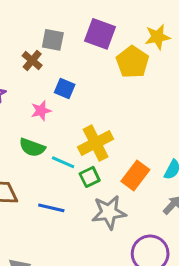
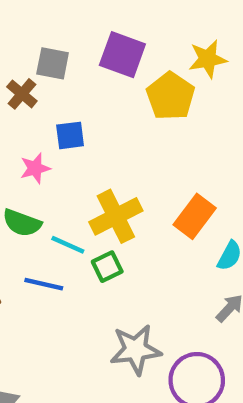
blue square: (65, 88) -> (70, 135), turned -30
orange rectangle: (135, 175) -> (195, 216), moved
blue line: (51, 208) -> (44, 284), moved
gray star: (109, 212) -> (136, 350), moved

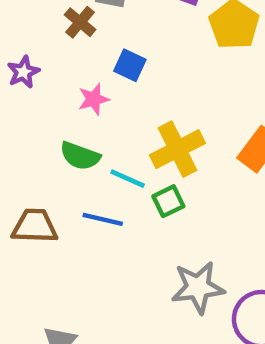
blue square: (70, 135) -> (130, 65), turned 32

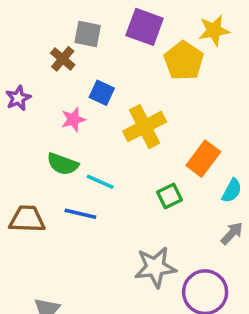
yellow cross: (177, 149) -> (145, 127), moved
green square: (168, 201) -> (169, 196), moved

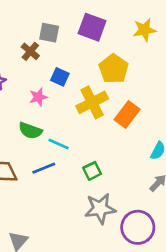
yellow pentagon: (184, 61) -> (114, 69), moved
orange rectangle: (203, 159) -> (127, 114), moved
green square: (169, 196) -> (92, 171), moved
blue line: (80, 214) -> (44, 168), turned -35

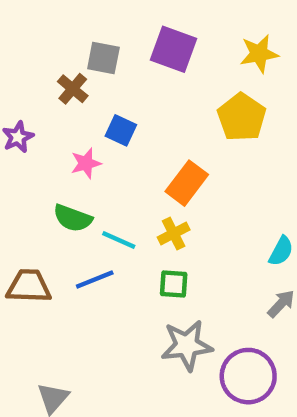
yellow pentagon: (114, 69) -> (242, 117), moved
yellow cross: (92, 102) -> (174, 234), moved, size x0.6
orange rectangle: (127, 114) -> (187, 183), moved
green square: (92, 171) -> (174, 284), turned 30

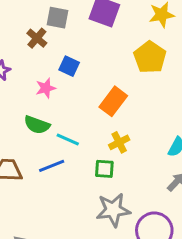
yellow cross: (174, 234) -> (119, 142), moved

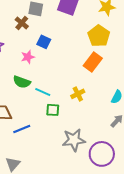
orange rectangle: (113, 101) -> (93, 62), moved
blue line: (52, 166) -> (22, 129), moved
green square: (104, 169) -> (53, 110), moved

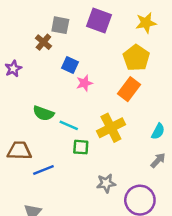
pink star: (28, 57) -> (84, 83), moved
yellow cross: (78, 94) -> (111, 128), size x1.6
gray star: (74, 140) -> (106, 183), size x0.7

